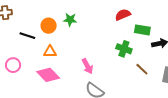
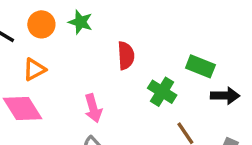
red semicircle: (123, 15) -> (126, 56), moved, turned 98
orange triangle: (50, 52) -> (34, 69), turned -40

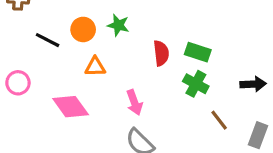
green rectangle: (200, 66) -> (198, 52), moved
orange triangle: (34, 69) -> (95, 67), moved, turned 30

